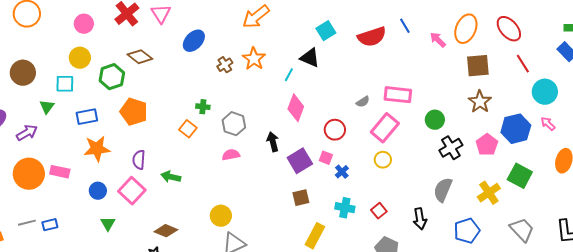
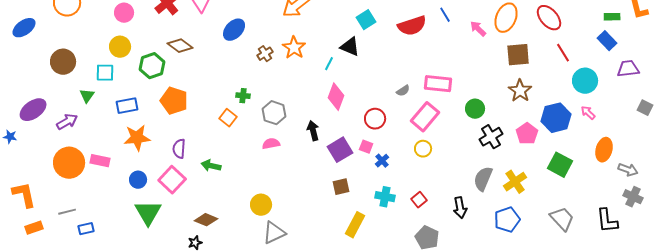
yellow cross: (489, 193) -> (515, 182), moved
green triangle: (108, 224) -> (148, 213), size x1.8
blue rectangle: (50, 225) -> (86, 229), moved

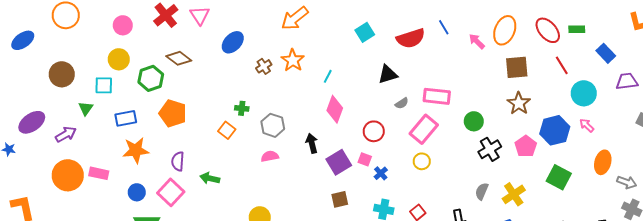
green rectangle: (612, 17) -> (577, 29), moved
black triangle: (350, 47) -> (388, 74), moved, turned -40
gray semicircle: (483, 179) -> (482, 191), size x0.7

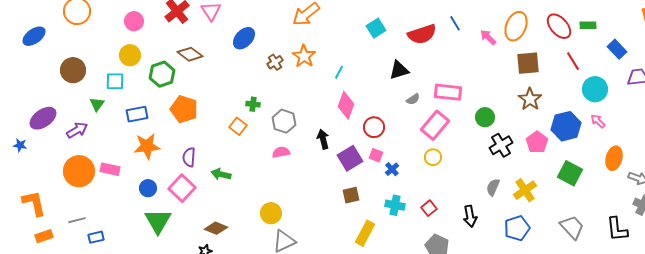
red circle: (374, 131) -> (374, 127), moved

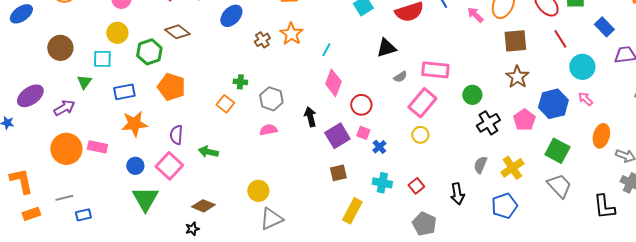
gray trapezoid: (572, 227) -> (559, 186), moved

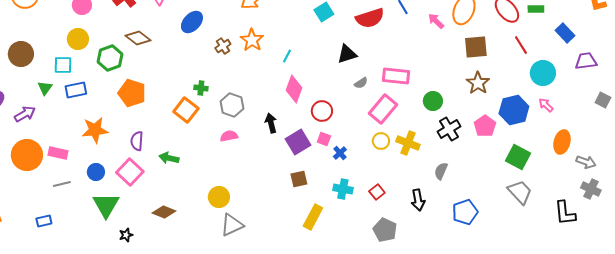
blue rectangle: (124, 92) -> (76, 90), moved
orange square: (225, 104) -> (186, 110), size x1.4
yellow cross: (512, 168) -> (408, 143), moved, turned -35
gray line: (64, 198) -> (62, 184), moved
black star: (192, 229) -> (126, 235), moved

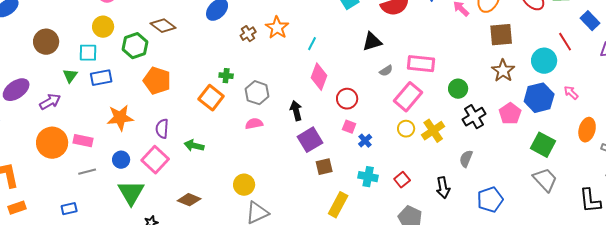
red line: (521, 45) -> (565, 42), moved
cyan circle: (543, 73) -> (544, 61), moved
purple square: (298, 142) -> (310, 140), moved
yellow cross: (408, 143) -> (433, 131), turned 35

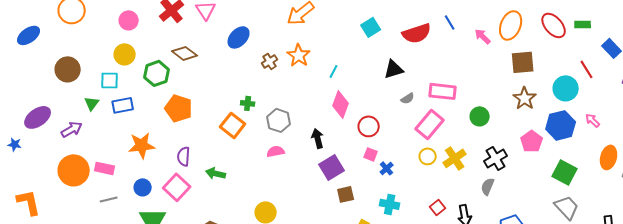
black cross: (474, 117) -> (496, 158), moved
red square: (402, 180) -> (438, 207), moved

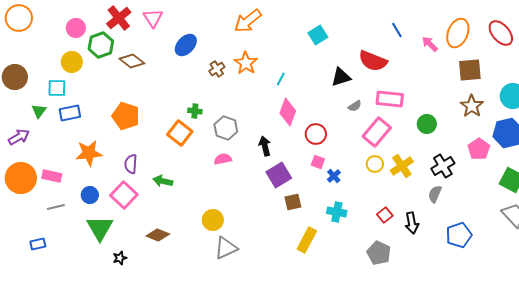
red semicircle: (417, 33) -> (373, 61), moved, turned 40
green hexagon: (157, 73) -> (101, 45), moved

